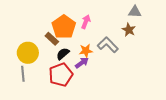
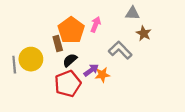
gray triangle: (135, 12) -> (132, 13), moved
brown rectangle: (52, 39) -> (58, 43), turned 32
orange star: (86, 51) -> (102, 75), moved
gray line: (23, 74) -> (14, 65), moved

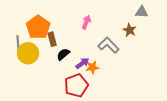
gray triangle: (132, 13) -> (142, 12), moved
orange pentagon: (71, 30) -> (38, 27), moved
gray line: (14, 65) -> (18, 43), moved
red pentagon: (68, 84) -> (76, 85), moved

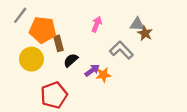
gray triangle: (142, 12) -> (137, 24), moved
orange pentagon: (38, 27) -> (43, 30), turned -30
gray line: (18, 43) -> (20, 15), moved, turned 42
red pentagon: (76, 85) -> (54, 95), moved

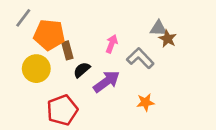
pink arrow: (97, 24) -> (112, 44), moved
purple arrow: (92, 70) -> (106, 82), size x1.5
orange star: (103, 75) -> (145, 102), moved

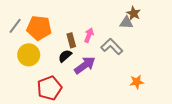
gray line: (23, 18) -> (15, 26), moved
brown star: (168, 39) -> (134, 13), moved
brown rectangle: (67, 50) -> (71, 40), moved
orange star: (145, 102) -> (137, 82), moved

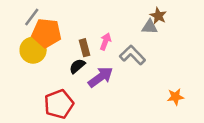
gray line: (15, 26) -> (32, 17), moved
yellow circle: (29, 55) -> (33, 50), moved
orange star: (137, 82) -> (175, 97), moved

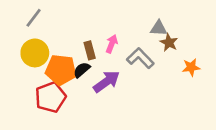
brown star: (158, 16) -> (169, 43), moved
orange pentagon: (47, 33) -> (61, 70), moved
orange star: (175, 97) -> (191, 67), moved
red pentagon: (59, 104) -> (50, 97), moved

